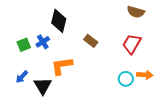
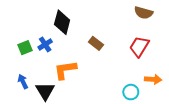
blue arrow: (22, 77) -> (23, 81), turned 112
cyan circle: (126, 79) -> (131, 92), moved

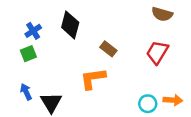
blue cross: (45, 44) -> (33, 31), moved
orange L-shape: (65, 70) -> (93, 79), moved
orange arrow: (153, 79) -> (173, 100), moved

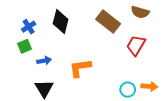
brown rectangle: (108, 49) -> (108, 21), moved, size x1.6
blue arrow: (26, 92) -> (44, 61), moved, turned 104

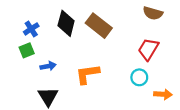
brown rectangle: (108, 21) -> (99, 26), moved
cyan circle: (128, 90) -> (139, 77), moved

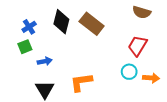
orange L-shape: (87, 74) -> (81, 82), moved
orange arrow: (163, 94) -> (151, 78), moved

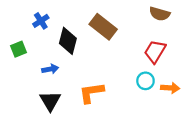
black diamond: (61, 22) -> (68, 41), moved
blue cross: (29, 27) -> (41, 21), moved
green square: (25, 47) -> (18, 49), moved

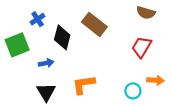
green square: (18, 49) -> (17, 45), size x1.6
cyan circle: (145, 81) -> (133, 91), moved

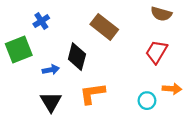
black diamond: (62, 37) -> (77, 57), moved

